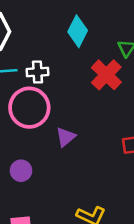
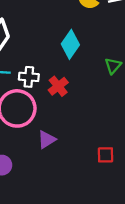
red cross: (106, 75) -> (58, 86), moved, size x0.7

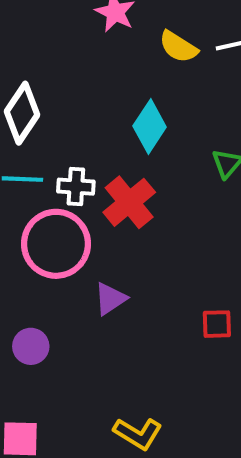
red cross: (58, 86) -> (129, 202), size x1.4

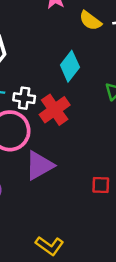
purple triangle: (110, 299) -> (39, 165), size x1.5

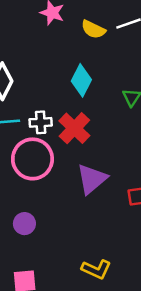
purple triangle: (39, 165) -> (92, 179), moved

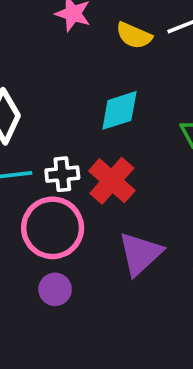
cyan diamond: (81, 80) -> (119, 110), turned 48
purple circle: (24, 224) -> (55, 289), moved

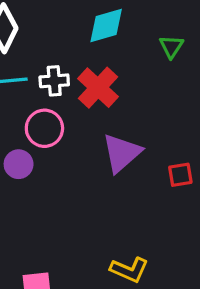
pink circle: (53, 228) -> (44, 128), size x0.7
purple circle: (55, 289) -> (19, 164), moved

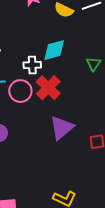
white cross: (54, 81) -> (32, 65), moved
pink circle: (44, 128) -> (20, 91), moved

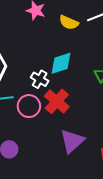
white cross: (32, 65) -> (40, 79), turned 36

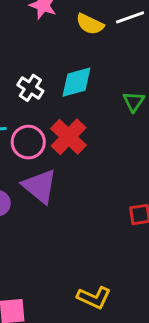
white cross: (40, 79) -> (30, 88), moved
purple triangle: (72, 141) -> (40, 186), moved, turned -40

